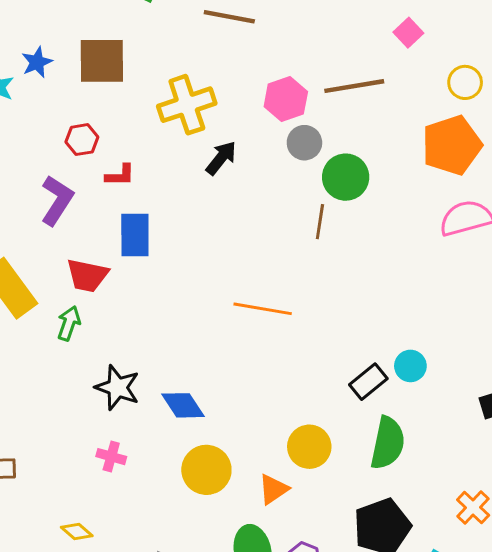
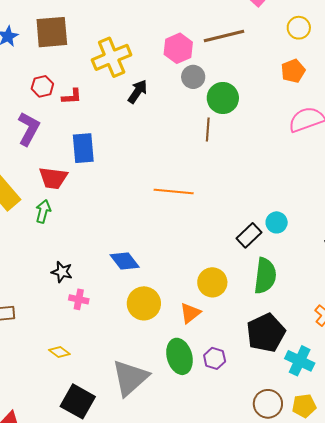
orange pentagon: (452, 145) -> (293, 71), size x0.6
red L-shape: (120, 175) -> (72, 96), moved
black star: (117, 388) -> (62, 272), moved, size x0.7

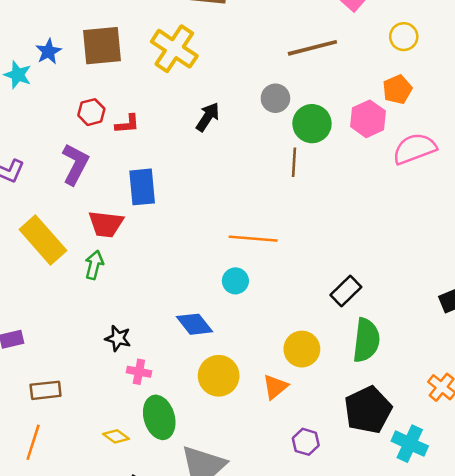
pink hexagon: (178, 48) -> (368, 119), moved
yellow cross: (112, 57) -> (174, 49), moved, turned -33
cyan circle: (277, 222) -> (235, 281), moved
green ellipse: (179, 356) -> (159, 417), moved

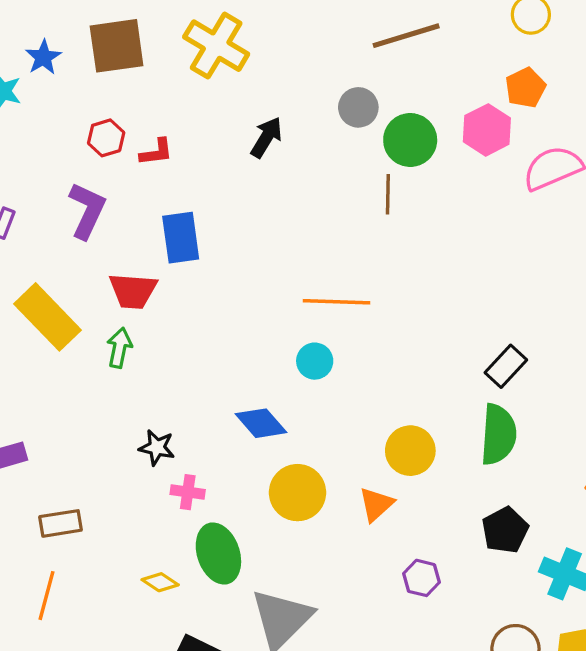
black rectangle: (346, 291) -> (506, 366), moved
black pentagon: (368, 410) -> (505, 530), size x0.7

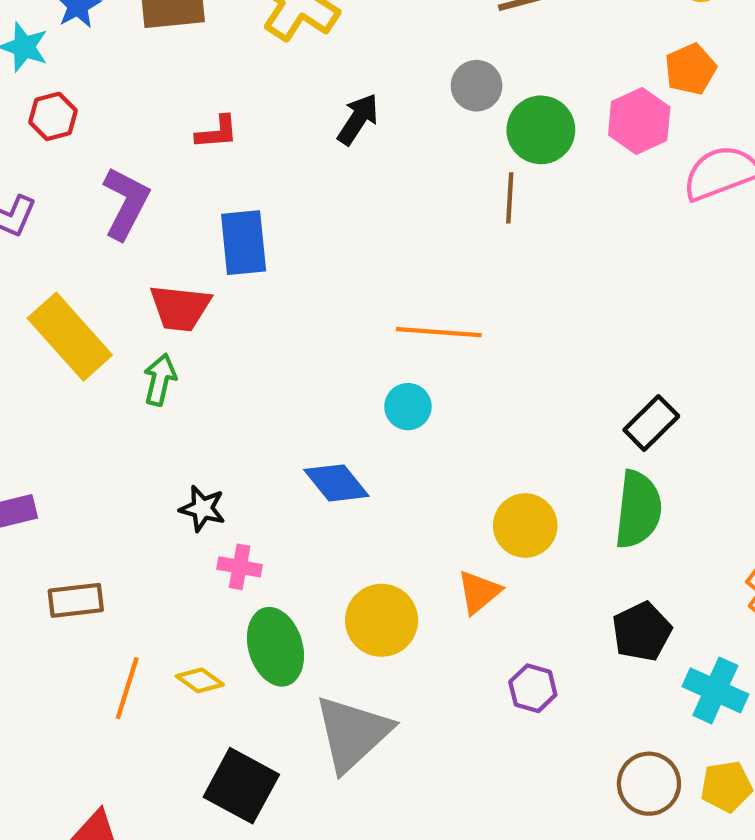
red hexagon: (106, 138) -> (53, 116), moved
yellow circle: (298, 493) -> (382, 620), moved
orange line: (47, 596) -> (127, 688), moved

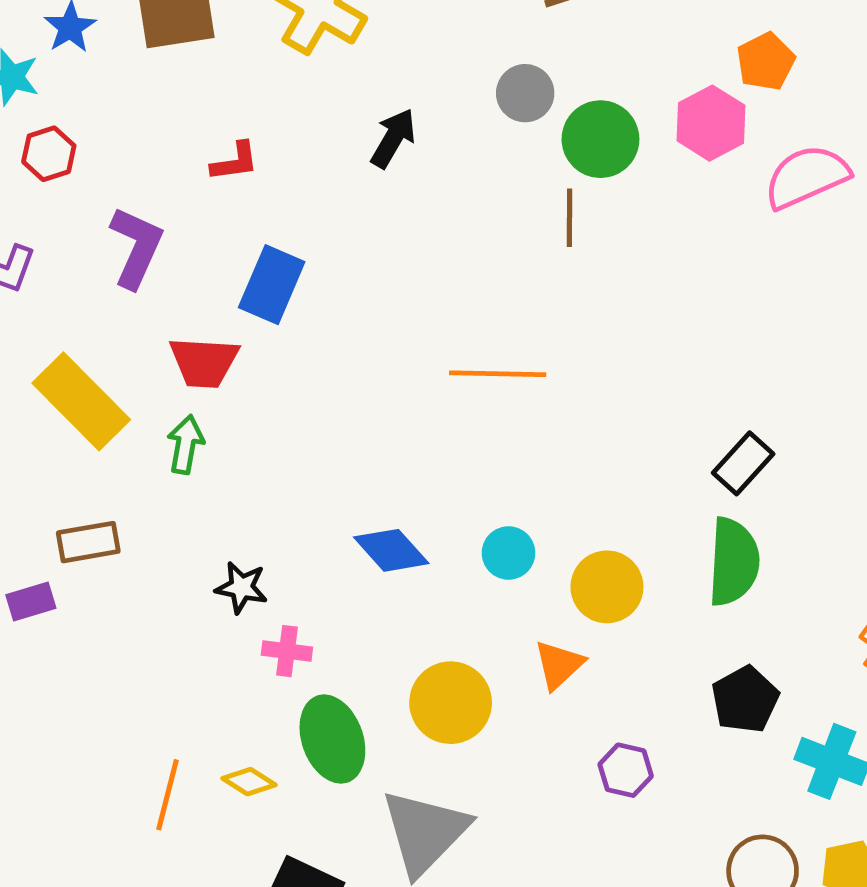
blue rectangle: (244, 243) -> (272, 285), turned 32
cyan circle: (408, 407) -> (508, 553), moved
brown rectangle: (76, 600) -> (88, 542), moved

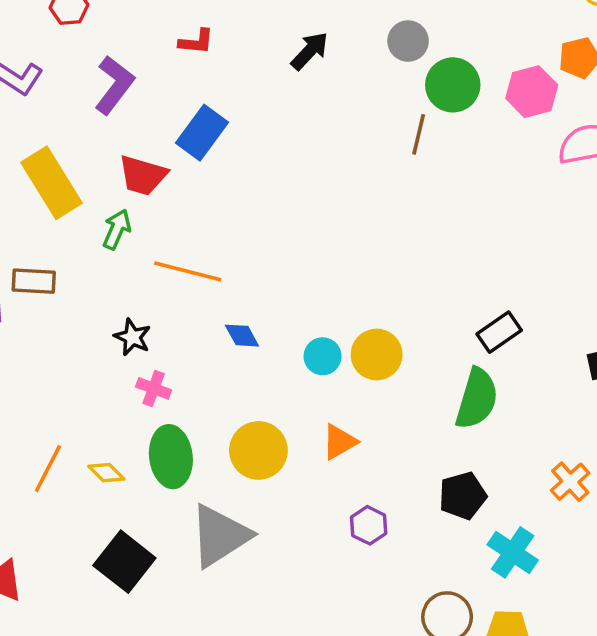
orange line: (498, 374) -> (188, 271), moved
blue diamond: (391, 550) -> (242, 336), size x0.7
yellow circle: (607, 587) -> (377, 355), moved

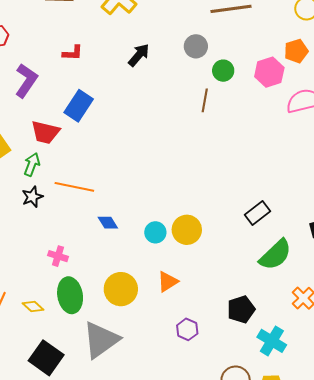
green circle: (453, 85) -> (223, 71), size x0.7
black star: (132, 337) -> (32, 197), moved, turned 30
green semicircle: (477, 399) -> (275, 255), moved, turned 33

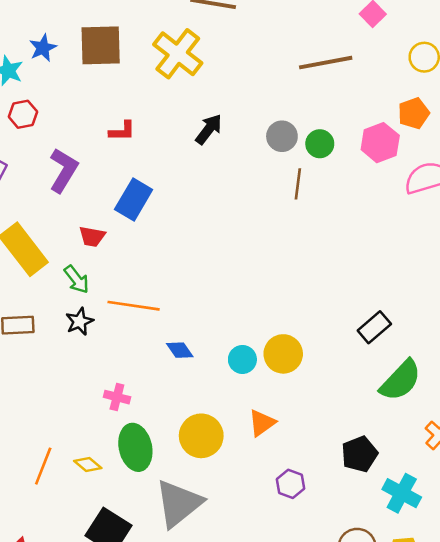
gray circle: (196, 46) -> (282, 136), moved
red trapezoid: (45, 132) -> (92, 237), size x0.7
green arrow: (32, 165) -> (77, 279), turned 125

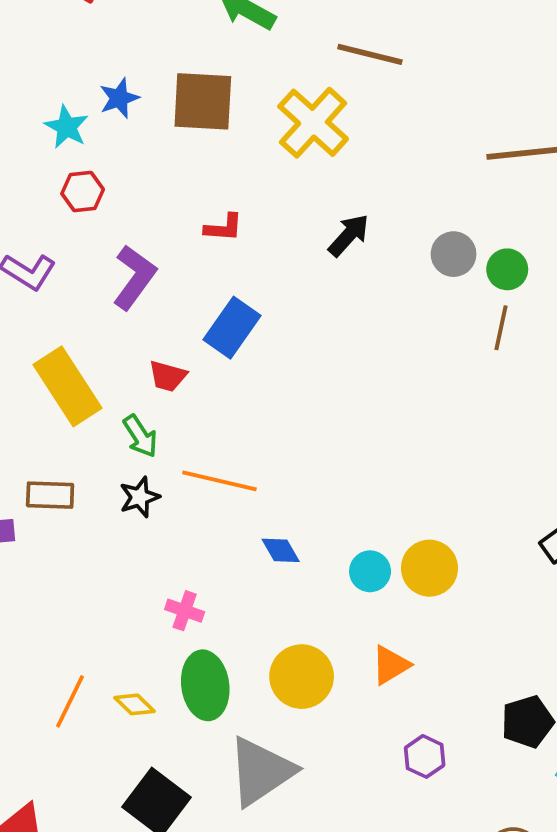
brown line: (298, 184) -> (501, 328), moved

